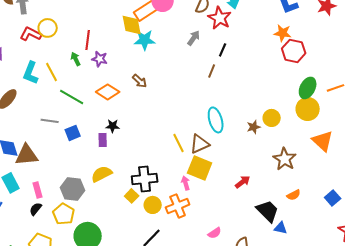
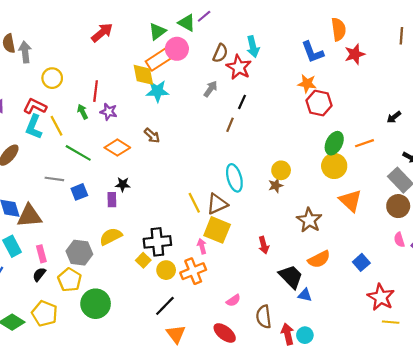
red L-shape: (31, 34) -> (35, 106), moved
yellow circle: (272, 118) -> (281, 170), moved
red arrow: (243, 182) -> (264, 245), turned 112
orange semicircle: (294, 195) -> (319, 259), size x1.5

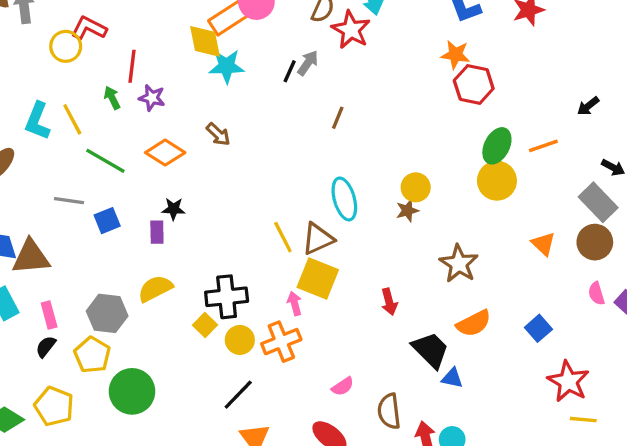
black line: (242, 102) -> (290, 71), moved
red L-shape: (35, 106) -> (89, 28), moved
orange triangle: (350, 201) -> (543, 244), moved, size x0.7

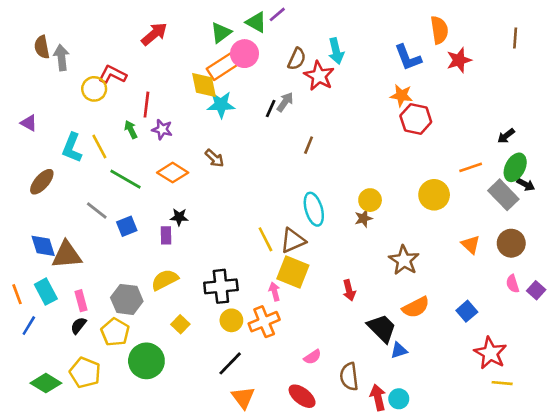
green ellipse: (497, 146) -> (515, 167), moved
gray line: (69, 201) -> (97, 211), turned 30
gray rectangle: (598, 202) -> (503, 195), moved
yellow square: (205, 325) -> (180, 324), moved
blue triangle: (452, 378) -> (399, 350), turned -30

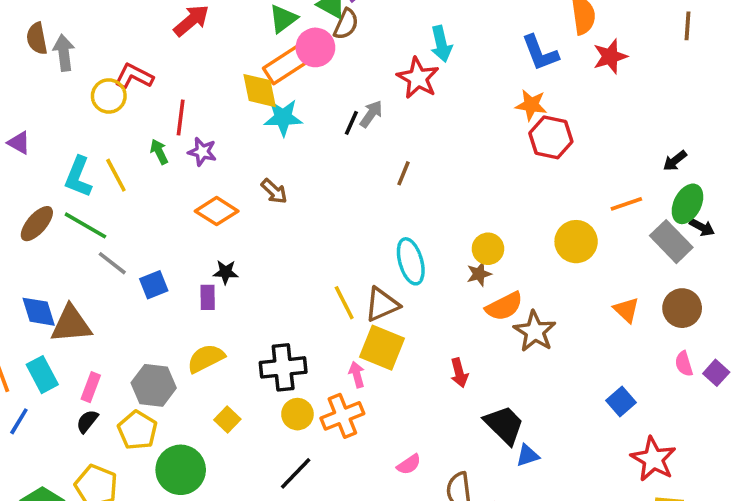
brown semicircle: (297, 59) -> (346, 24), moved
green line: (126, 179) -> (85, 225), moved
pink rectangle: (81, 301) -> (91, 387), turned 36
orange semicircle: (416, 307) -> (504, 306), moved

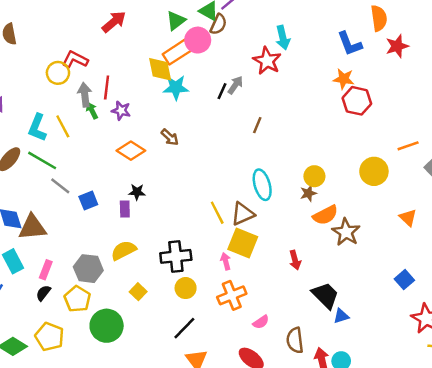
gray arrow: (64, 53) -> (85, 95), moved
orange cross: (342, 416) -> (232, 295), moved

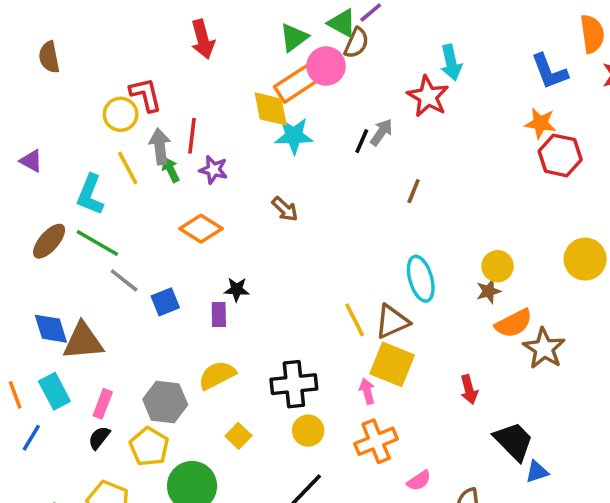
red arrow: (114, 22) -> (203, 39), turned 115
red L-shape: (75, 60) -> (146, 95), turned 50
yellow line: (63, 126) -> (128, 168), moved
orange diamond: (131, 151) -> (201, 229), moved

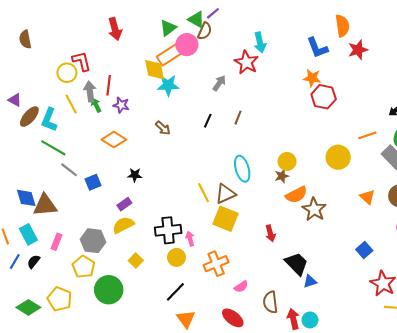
black line: (362, 141) -> (208, 121), moved
brown ellipse: (49, 241) -> (29, 117), moved
purple rectangle: (219, 314) -> (124, 204), moved, turned 56
pink arrow: (367, 391) -> (190, 239), moved
black semicircle: (99, 438) -> (34, 262), moved

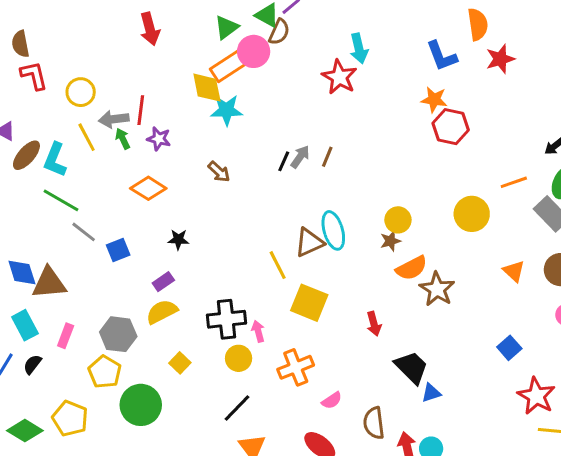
red L-shape: (82, 61) -> (34, 76), moved
gray arrow: (219, 83) -> (300, 157), moved
gray arrow: (90, 92) -> (114, 119), turned -90
brown triangle: (225, 194) -> (309, 242), moved

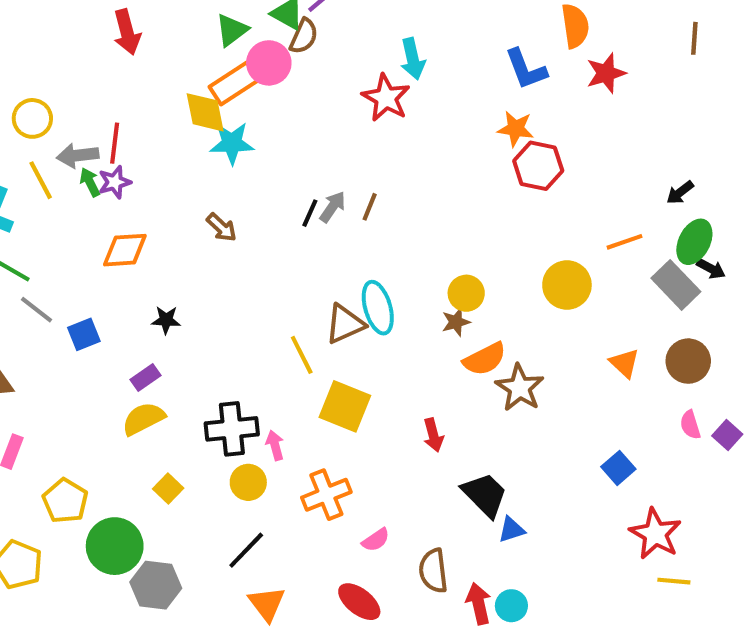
purple star: (159, 139) -> (115, 182), moved, turned -30
orange diamond: (148, 188) -> (125, 250), turned -36
gray hexagon: (118, 334) -> (156, 585), moved

